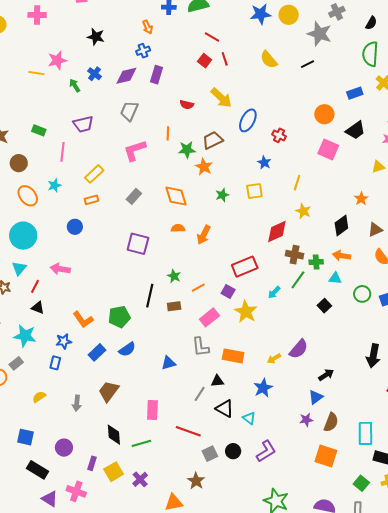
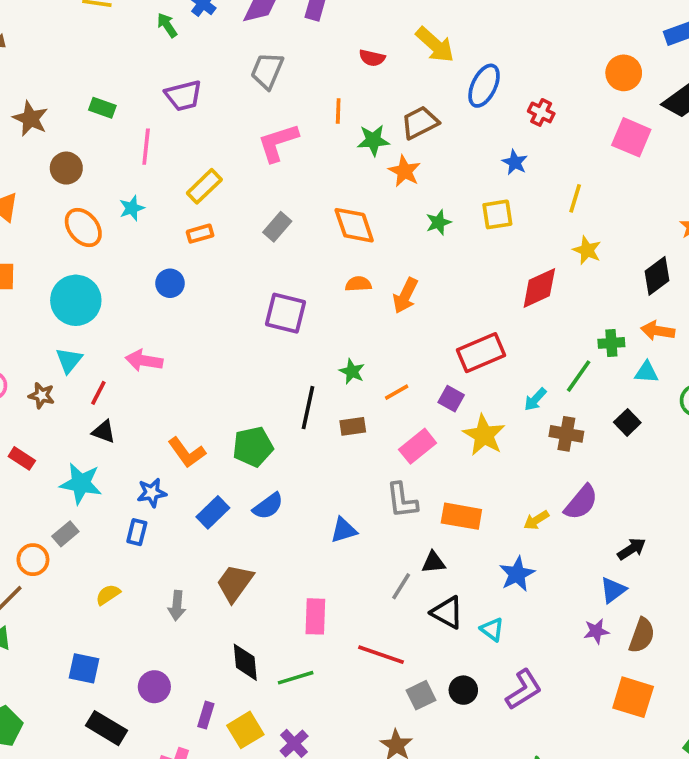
brown cross: (295, 255) -> (566, 434), moved

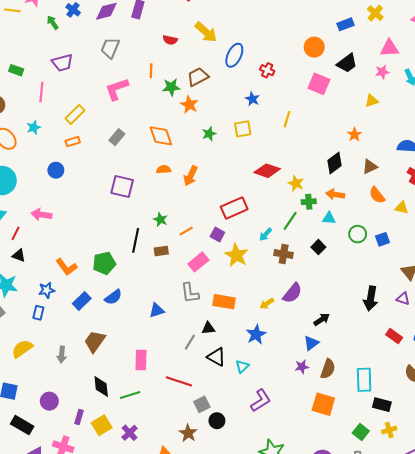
yellow star: (587, 250) -> (296, 183), moved
red diamond: (539, 288) -> (267, 171), turned 45
yellow semicircle: (108, 595) -> (22, 349), size x1.5
cyan triangle: (492, 629) -> (242, 366), turned 40
black circle: (463, 690) -> (217, 421), moved

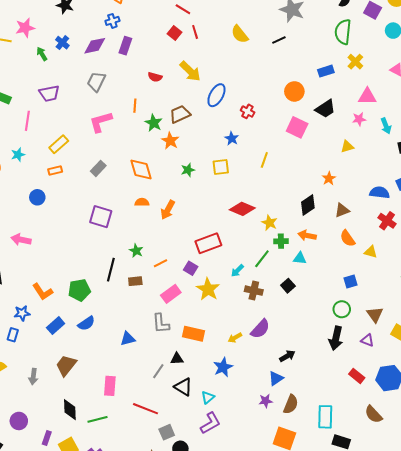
green star: (171, 87) -> (154, 123), turned 30
green circle: (358, 234) -> (342, 309), moved
purple L-shape: (261, 401) -> (210, 423), moved

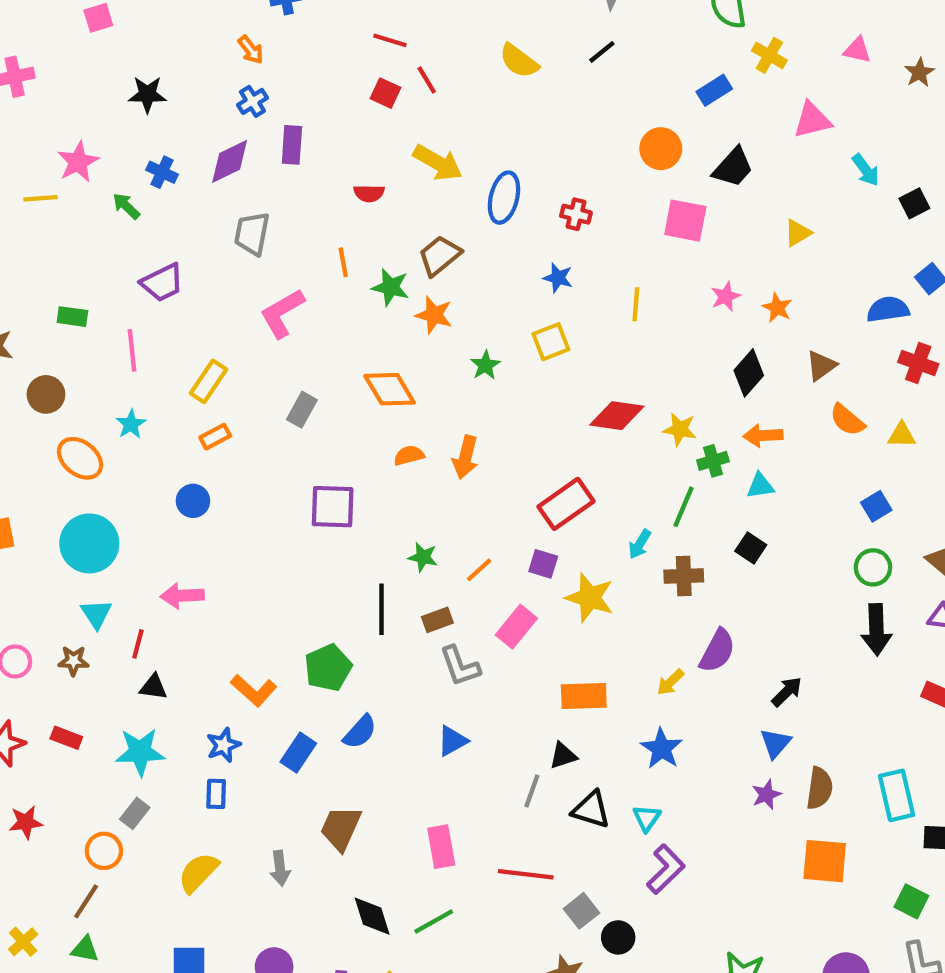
pink star: (359, 119) -> (726, 296), moved
gray L-shape: (161, 323) -> (460, 666), moved

